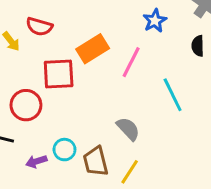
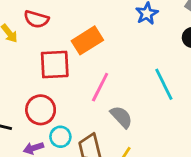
pink line: (131, 62) -> (100, 87), moved
red circle: (26, 105) -> (41, 110), moved

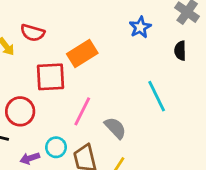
pink line: (100, 87) -> (82, 111), moved
red circle: (41, 110) -> (20, 111), moved

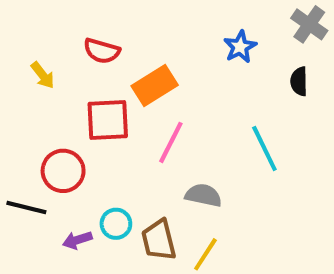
red semicircle: (33, 33) -> (102, 51), moved
pink line: (82, 111) -> (171, 142), moved
gray semicircle: (115, 128) -> (203, 195), turned -35

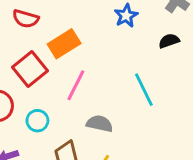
black semicircle: (299, 81) -> (169, 41), turned 72
red square: (108, 120) -> (30, 69), turned -36
cyan circle: (116, 224) -> (37, 121), moved

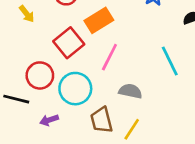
cyan circle: (37, 121) -> (75, 89), size x1.6

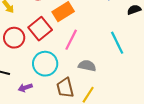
red circle: (40, 75) -> (14, 38), moved

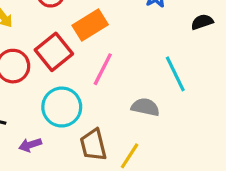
gray semicircle: (87, 66) -> (145, 107), moved

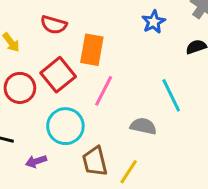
orange rectangle: (90, 25) -> (92, 50), turned -48

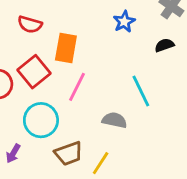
purple arrow: (36, 161) -> (13, 153), turned -42
brown trapezoid: (95, 161) -> (69, 153), turned -96

